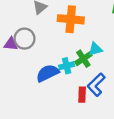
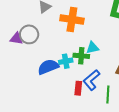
green cross: (83, 59) -> (81, 56), turned 35

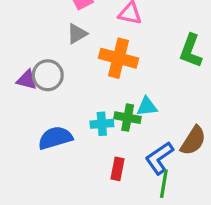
blue semicircle: (48, 67) -> (55, 138), moved
blue L-shape: (91, 80) -> (159, 158), moved

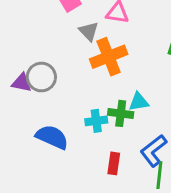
gray triangle: (77, 34) -> (89, 31), moved, turned -40
orange cross: (118, 58) -> (109, 57), turned -33
blue semicircle: (55, 138) -> (52, 137), turned 44

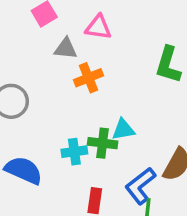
gray triangle: (89, 31) -> (66, 49), turned -40
orange cross: (109, 57) -> (88, 78), size x0.7

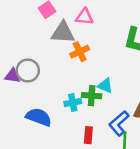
gray triangle: (66, 49) -> (63, 33), size x1.5
cyan triangle: (123, 130) -> (105, 86), turned 35

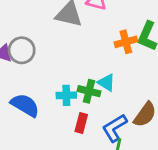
orange cross: (80, 52) -> (126, 42), moved
red rectangle: (88, 135) -> (81, 123), moved

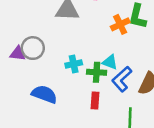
cyan cross: (66, 95) -> (74, 64), moved
blue L-shape: (115, 128) -> (122, 79), moved

